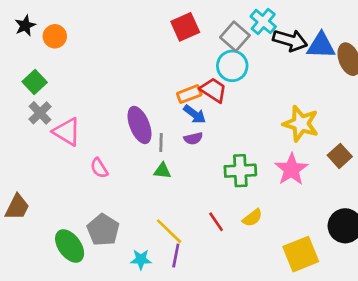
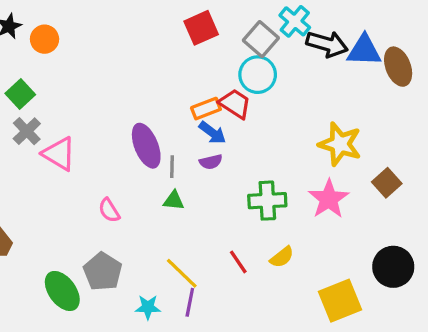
pink semicircle: (99, 168) -> (109, 210), moved

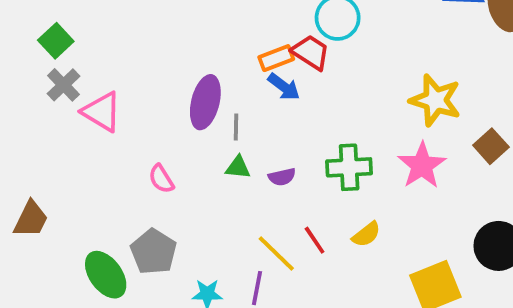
purple ellipse: (146, 146) -> (205, 102), turned 36
purple semicircle: (211, 162) -> (282, 177), moved
yellow line: (182, 273) -> (276, 254), moved

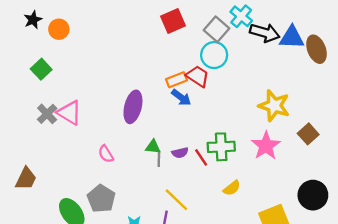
gray cross: (63, 85) -> (47, 114), moved
gray line: (236, 127) -> (159, 159), moved
red line: (315, 240) -> (201, 157), moved

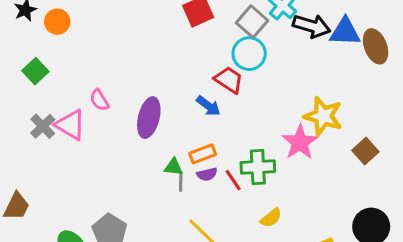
orange rectangle: (176, 80) -> (203, 154), moved
pink star: (266, 146) -> (300, 142), moved
pink semicircle: (106, 154) -> (99, 100), moved

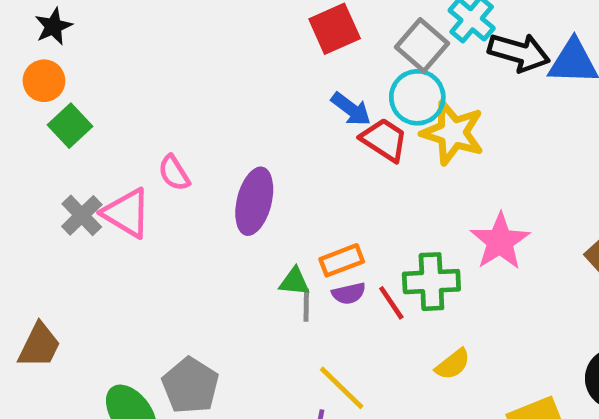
orange circle: (57, 22) -> (44, 81), moved
blue arrow: (208, 106) -> (351, 109), moved
yellow star: (323, 116) -> (453, 133), moved

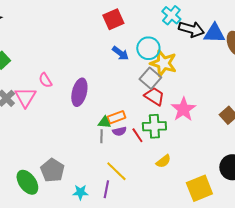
gray square: (422, 45) -> (150, 78), moved
red trapezoid: (384, 140) -> (154, 96), moved
pink triangle: (127, 213) -> (25, 97), turned 30
green triangle: (294, 282) -> (104, 122), moved

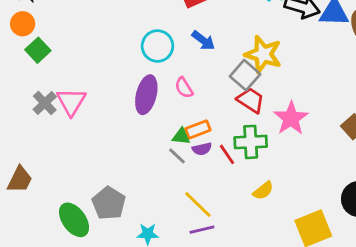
cyan circle: (148, 48) -> (157, 46), moved
pink semicircle: (45, 80) -> (184, 88), moved
gray line: (101, 136) -> (177, 156), turned -48
purple line: (106, 189) -> (202, 230), moved, turned 66

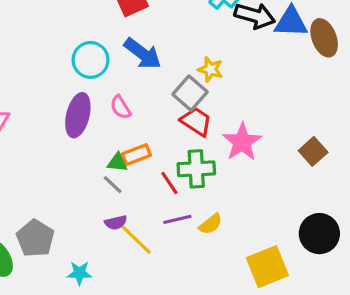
blue arrow: (203, 40) -> (143, 54), size x1.4
yellow star: (263, 54) -> (210, 69), size x0.6
purple semicircle: (202, 149) -> (116, 223), moved
purple line: (202, 230) -> (177, 219), moved

